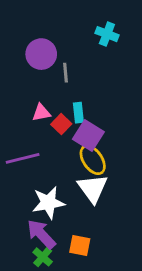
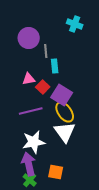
cyan rectangle: (78, 113) -> (55, 66), moved
purple line: (23, 158) -> (31, 111), moved
purple arrow: (41, 234) -> (29, 164), turned 30

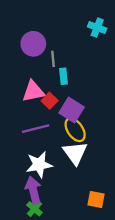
cyan cross: (75, 24) -> (97, 28), moved
pink triangle: (29, 79) -> (33, 91), size x1.5
orange square: (56, 172) -> (96, 199), moved

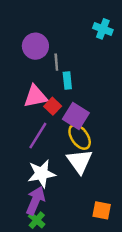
purple line: (36, 129) -> (38, 136), turned -44
purple arrow: (33, 190) -> (35, 201), turned 36

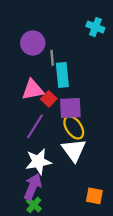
cyan rectangle: (67, 80) -> (62, 75), size x1.5
purple square: (76, 116) -> (70, 108), turned -35

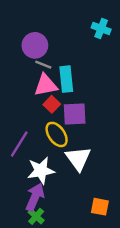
gray line: (52, 58) -> (43, 65), moved, turned -63
pink triangle: (33, 90) -> (46, 85), moved
purple line: (35, 126) -> (19, 144), moved
yellow ellipse: (74, 127) -> (57, 134), moved

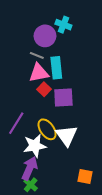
cyan cross: (101, 29) -> (63, 25), moved
purple circle: (35, 45) -> (45, 36), moved
yellow ellipse: (57, 134) -> (47, 129), moved

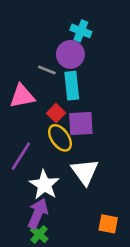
purple circle: (45, 36) -> (70, 54), moved
pink triangle: (39, 73) -> (22, 96), moved
yellow ellipse: (47, 129) -> (60, 138), moved
white star: (35, 146) -> (44, 185), turned -30

